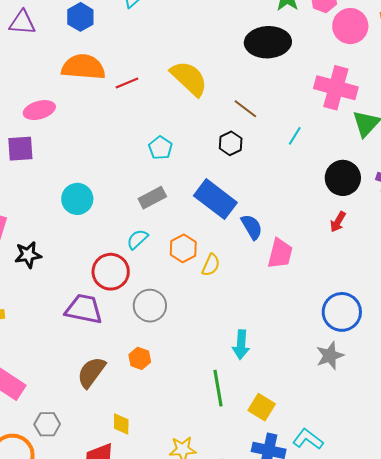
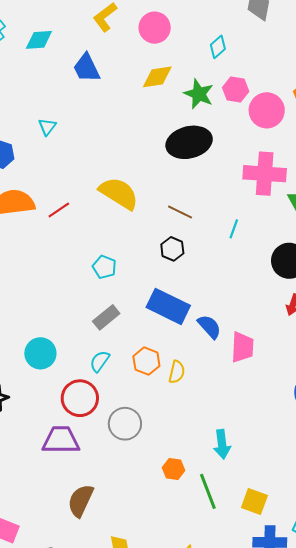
cyan circle: (77, 199) -> (40, 353), moved
orange hexagon: (140, 358) -> (174, 469), moved

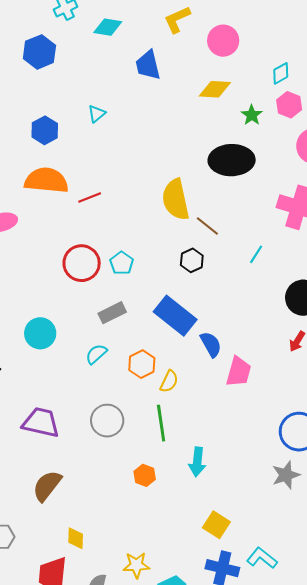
pink hexagon: (236, 89) -> (289, 105), moved
green star: (199, 94) -> (252, 115), size x0.7
yellow semicircle: (119, 193) -> (176, 200), moved, turned -147
red circle: (80, 398) -> (82, 263), moved
green line: (208, 491) -> (161, 423), moved

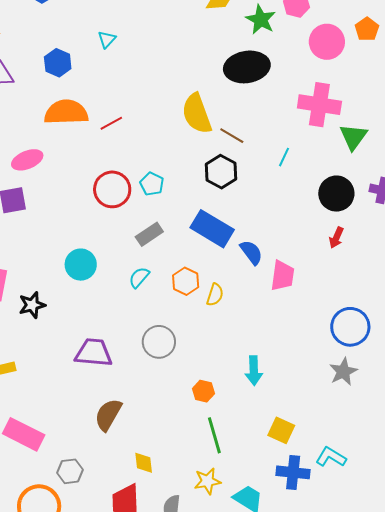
green star: (252, 115) -> (261, 20), size x1.4
black hexagon: (192, 260) -> (221, 172), size x1.4
green line: (161, 423) -> (214, 435), moved

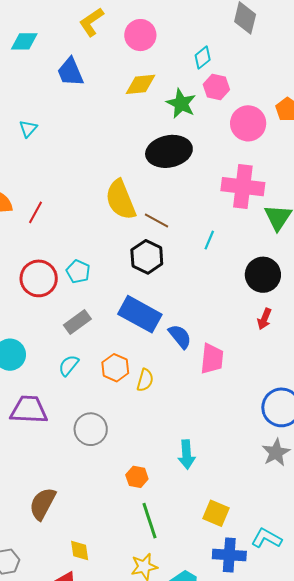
red line: (111, 123) -> (35, 212), turned -30
purple trapezoid: (94, 353) -> (29, 410), moved

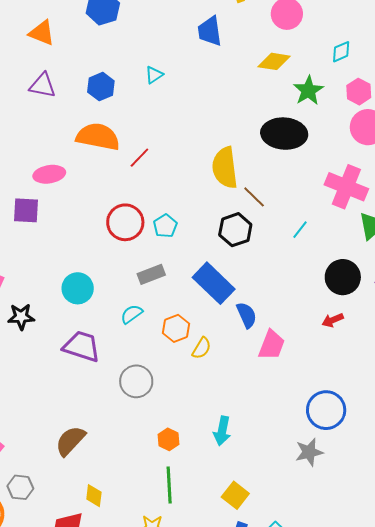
pink hexagon: (216, 87) -> (359, 92), moved
red arrow: (264, 319) -> (333, 320), turned 30

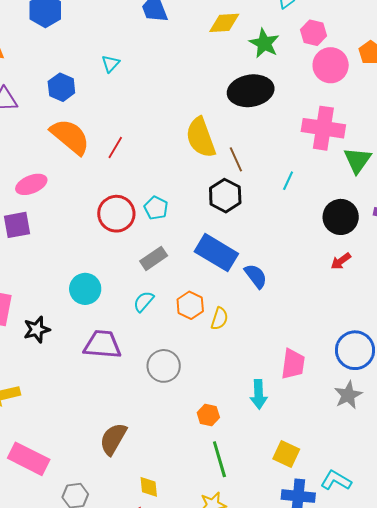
orange semicircle: (98, 137) -> (70, 137), turned 42
brown line: (254, 197) -> (236, 159), turned 35
pink trapezoid: (272, 345) -> (293, 364), moved

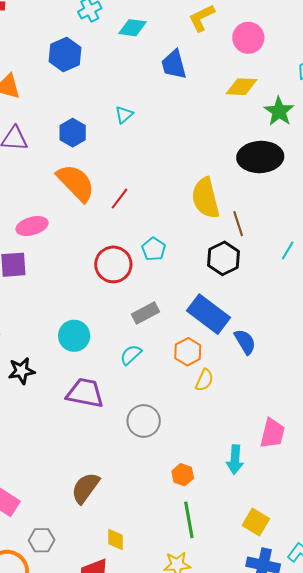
cyan pentagon: (156, 208) -> (154, 249), moved
orange hexagon: (190, 305) -> (188, 352), moved

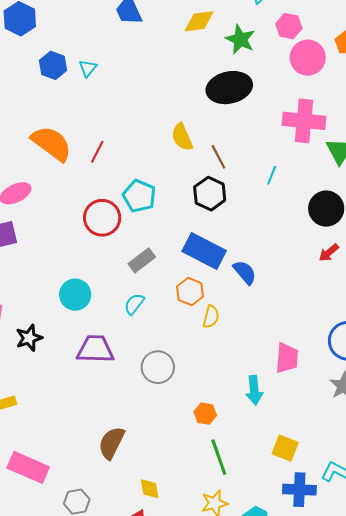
blue hexagon: (73, 133) -> (53, 65), moved
yellow semicircle: (206, 198) -> (182, 137), size x0.7
cyan pentagon: (154, 249) -> (139, 196), size x1.4

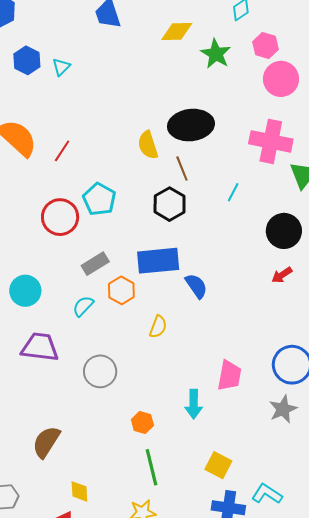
black ellipse: (229, 88) -> (191, 125), moved
blue rectangle: (204, 251) -> (158, 261), turned -39
orange hexagon: (190, 292) -> (121, 290), moved

